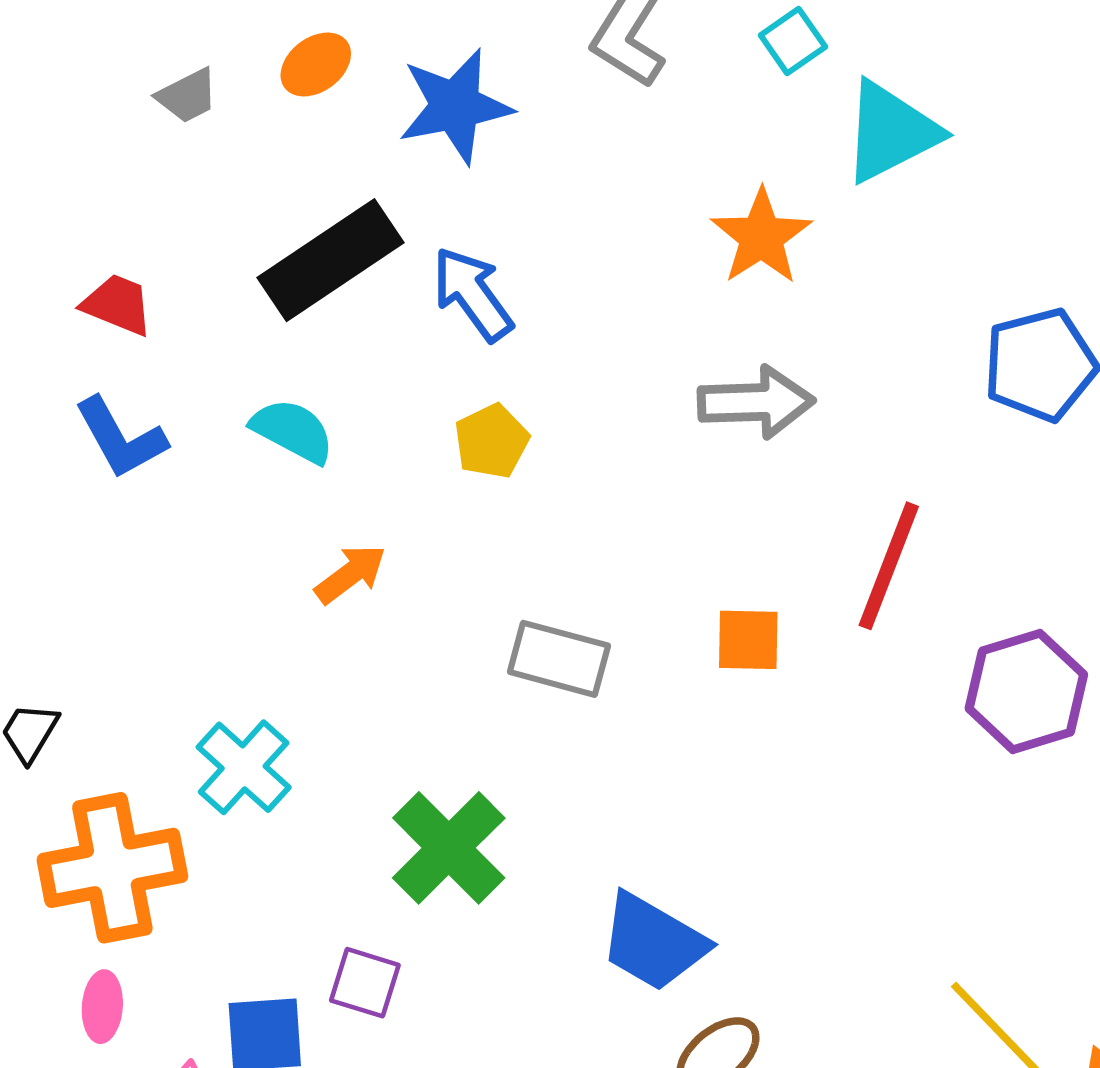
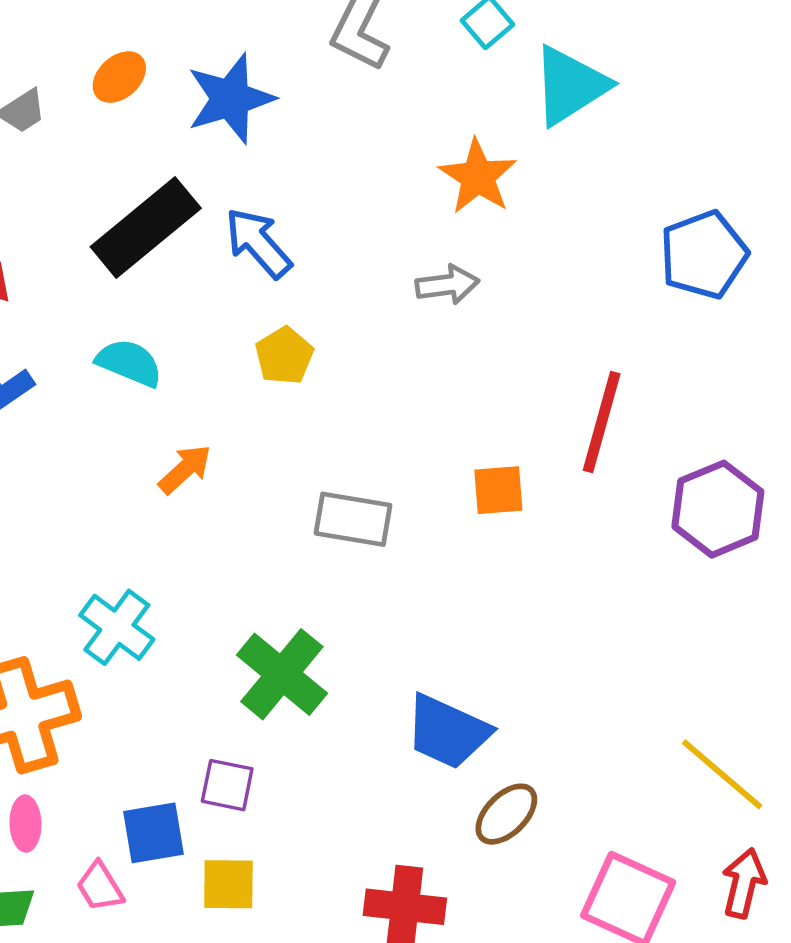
gray arrow: (756, 402) -> (447, 285), moved, size x0.7

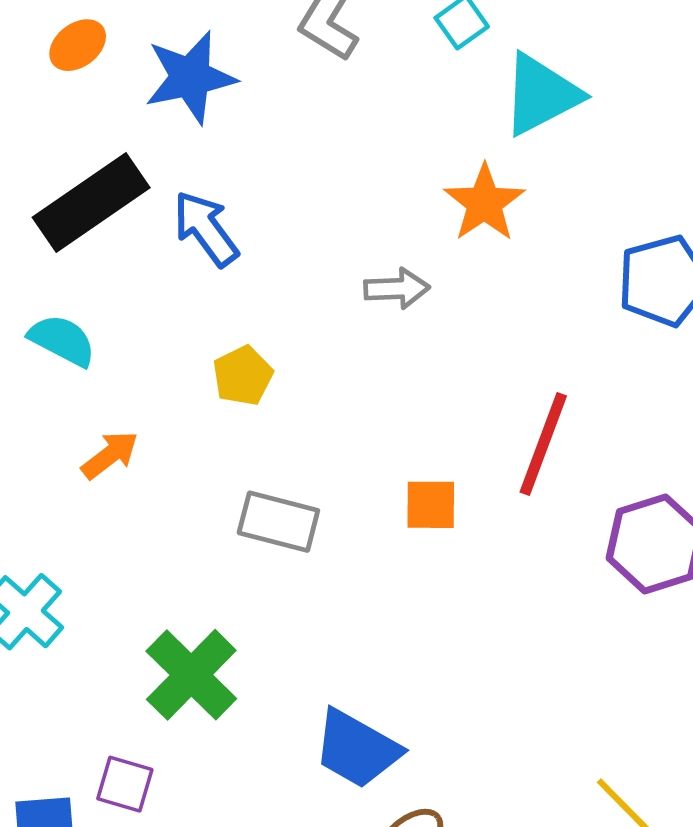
orange star: (478, 177) -> (484, 203), moved
yellow pentagon: (284, 356) -> (243, 376), moved

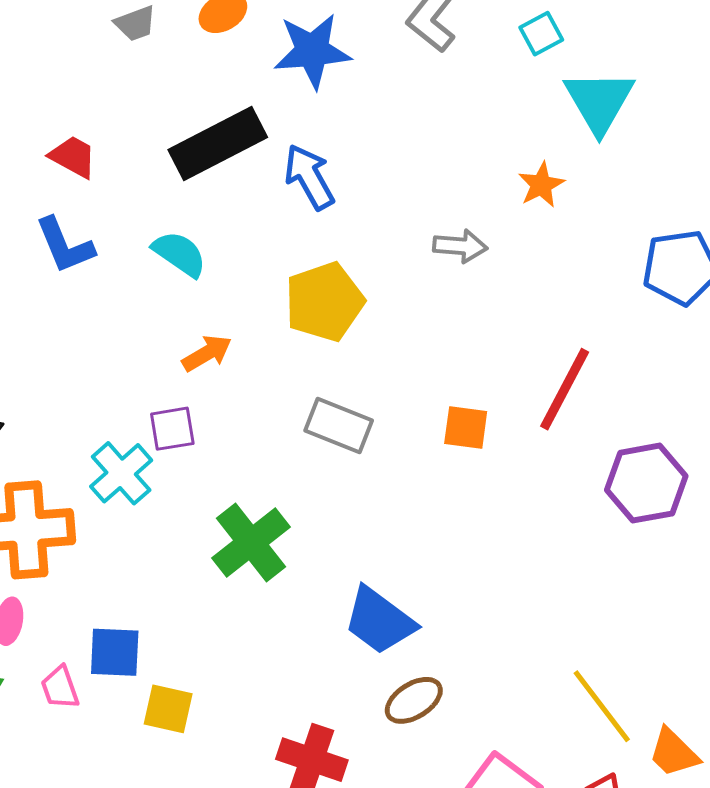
cyan triangle: (541, 95) -> (599, 101), turned -40
orange star: (484, 203) -> (541, 185), size x0.7
yellow pentagon: (243, 376) -> (324, 302), size x1.6
purple square: (125, 784) -> (172, 429), moved, turned -33

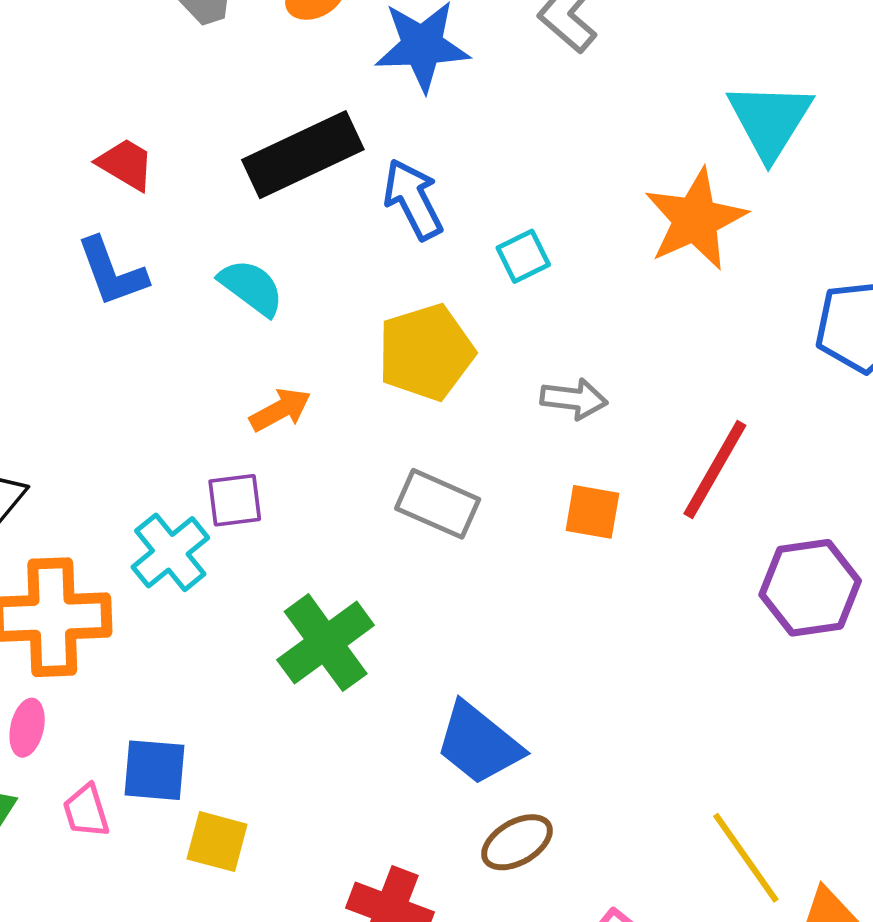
cyan square: (541, 34) -> (523, 256), moved
orange star: (541, 185) -> (695, 219), size x1.8
gray arrow: (460, 246) -> (574, 399), moved

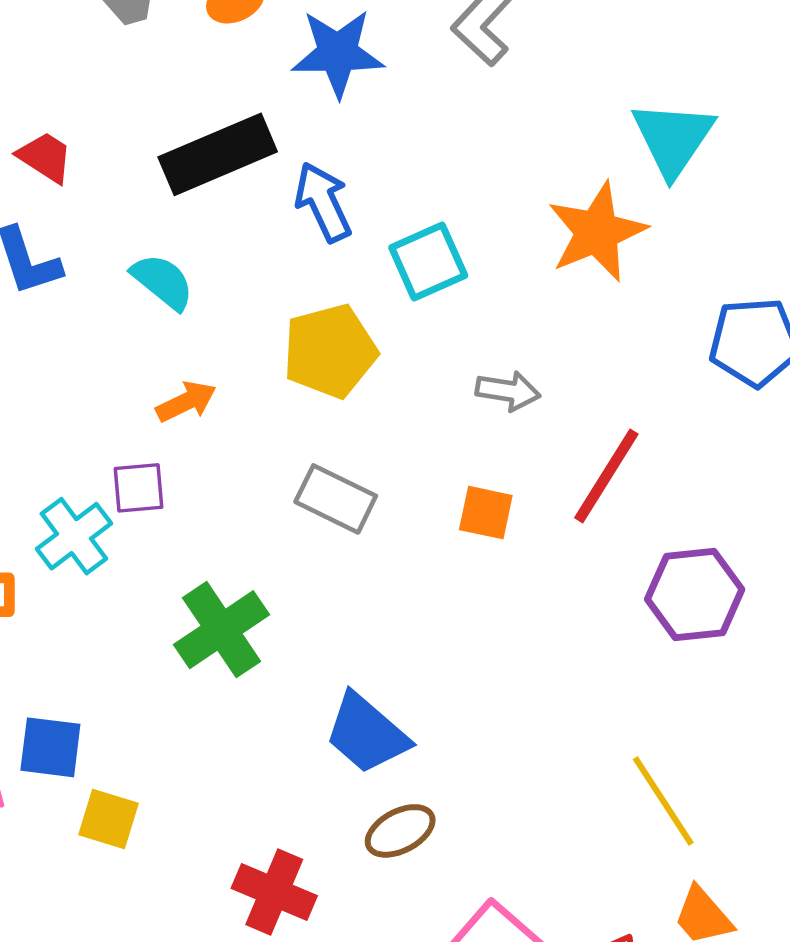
cyan square: (523, 256) -> (428, 262), size x1.5
gray arrow: (574, 399) -> (508, 391), moved
yellow line: (746, 858) -> (663, 801), moved

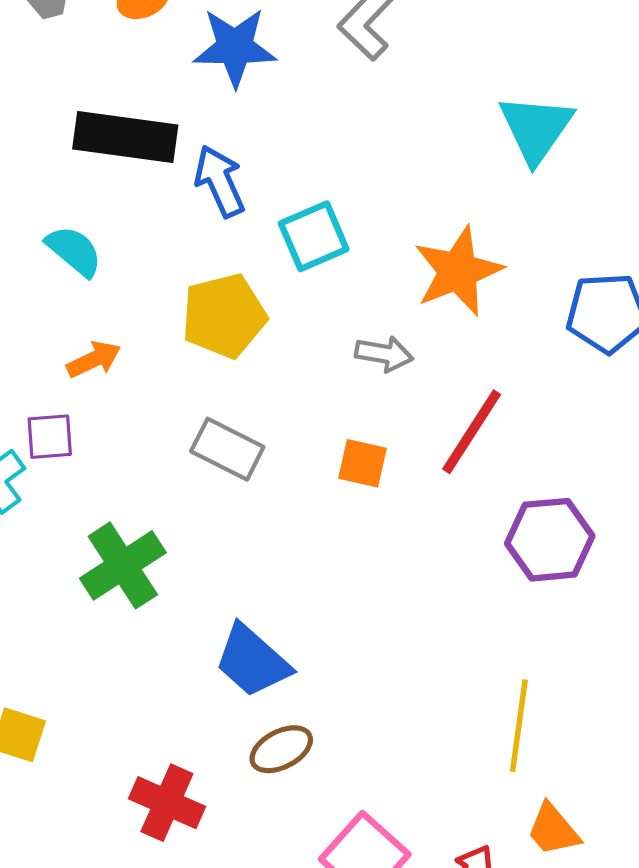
black rectangle: (218, 154) -> (125, 137), turned 30
orange star: (597, 232) -> (458, 271), moved
yellow line: (663, 801) -> (519, 726), turned 40

